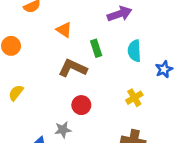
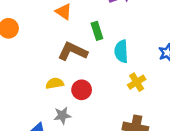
cyan semicircle: (134, 51) -> (121, 51), moved
yellow semicircle: (16, 93) -> (55, 83), moved, turned 42

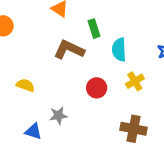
yellow semicircle: (55, 83) -> (25, 85), moved, turned 30
red circle: (82, 90) -> (97, 88), moved

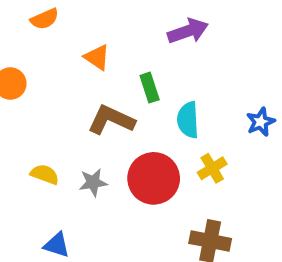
red circle: (97, 88) -> (154, 178), size x1.6
gray star: (58, 116) -> (93, 182), moved

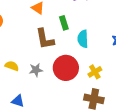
brown L-shape: (111, 120) -> (45, 39), turned -125
yellow cross: (212, 168) -> (95, 72), moved

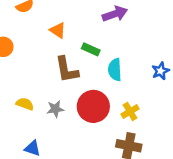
green rectangle: (64, 23) -> (91, 49), turned -48

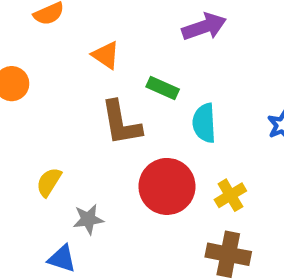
yellow semicircle: (25, 104) -> (49, 182), turned -78
gray star: (55, 109) -> (88, 219), moved

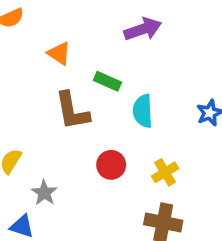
red circle: (167, 186) -> (111, 165), size x0.6
gray star: (88, 219) -> (44, 193), turned -30

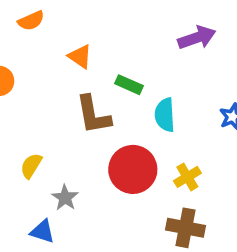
purple arrow: (143, 29) -> (197, 38), moved
red circle: (111, 165) -> (133, 169), size x1.6

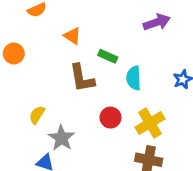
red circle: (133, 169) -> (110, 118), size x0.6
yellow cross: (187, 177) -> (150, 123), size x1.5
gray star: (65, 198) -> (61, 138), size x1.4

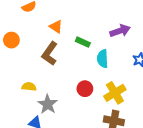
purple arrow: (157, 22) -> (120, 31), moved
brown L-shape: (82, 78) -> (50, 54), moved, turned 45
yellow semicircle: (37, 115) -> (29, 87), turned 64

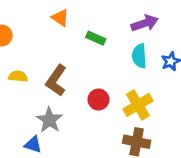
brown L-shape: (50, 54) -> (56, 80), moved
cyan semicircle: (102, 59) -> (139, 56), moved
yellow semicircle: (29, 87) -> (18, 76), moved

